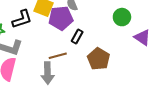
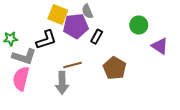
black L-shape: (22, 19) -> (46, 40), moved
black rectangle: (77, 36) -> (97, 37), moved

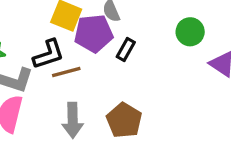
brown line: (73, 65) -> (66, 72), moved
brown pentagon: (115, 68) -> (124, 120), moved

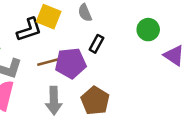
purple pentagon: (94, 33) -> (71, 63), moved
black L-shape: (48, 54) -> (29, 30), moved

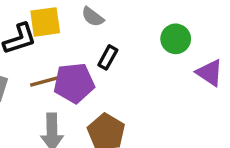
gray semicircle: (85, 13) -> (93, 17), turned -30
yellow square: (49, 17) -> (45, 22), turned -30

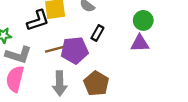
purple triangle: (210, 73) -> (140, 43), moved, turned -36

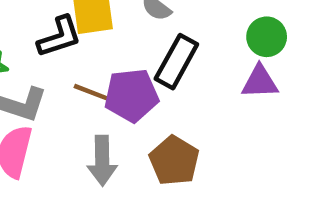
black rectangle: (97, 33) -> (176, 62), size x1.6
brown line: (55, 49) -> (93, 93), turned 36

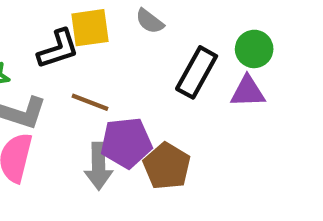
black rectangle: (176, 62) -> (197, 72), moved
purple pentagon: (131, 95) -> (126, 143), moved

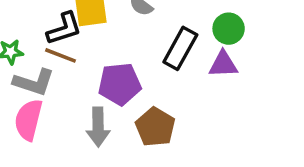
brown line: (90, 102) -> (61, 55), moved
purple pentagon: (126, 143) -> (120, 84), moved

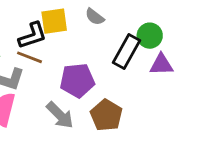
green circle: (229, 29) -> (150, 36), moved
gray arrow: (98, 127) -> (60, 115), turned -44

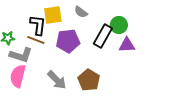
black L-shape: (32, 36) -> (38, 25), turned -65
purple pentagon: (77, 80) -> (68, 41), moved

